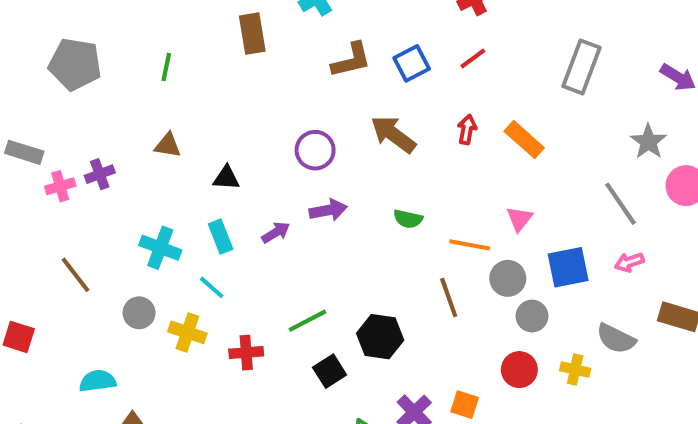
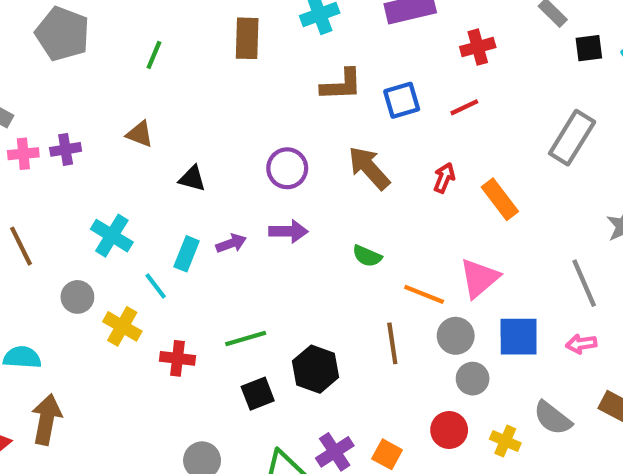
pink triangle: (520, 219) -> (479, 278), size x1.5
cyan rectangle: (221, 237) -> (187, 254), moved, turned 32

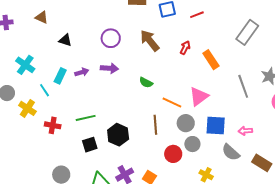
gray line: (584, 283) -> (243, 86), moved
gray semicircle: (553, 418) -> (231, 152), moved
red circle: (449, 430) -> (173, 154), moved

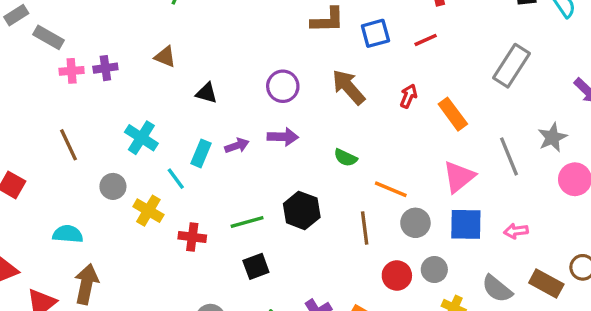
pink triangle: (199, 96) -> (459, 177), moved
black hexagon: (118, 135) -> (302, 210), moved
gray circle: (192, 144) -> (434, 270), moved
gray semicircle: (231, 152) -> (497, 289), moved

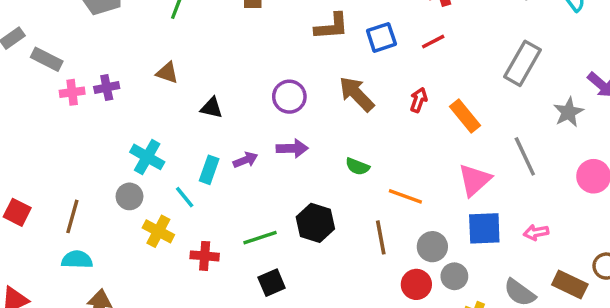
gray star: (552, 137) -> (568, 112), moved
brown line: (68, 145) -> (72, 216), moved, turned 44
gray circle: (113, 186) -> (129, 196), moved
gray circle: (415, 223) -> (432, 247), moved

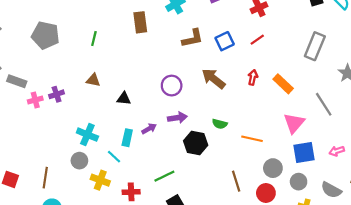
black hexagon: (315, 223) -> (196, 143), moved
brown line: (381, 237) -> (236, 181), moved
gray circle: (454, 276) -> (299, 182), moved

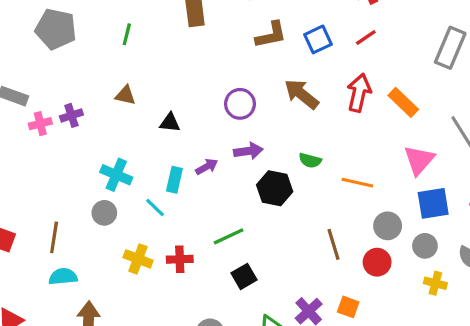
red arrow: (253, 77) -> (359, 93), size x1.6
yellow cross: (100, 180) -> (138, 259), moved

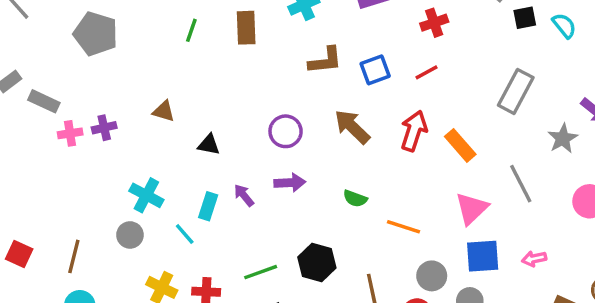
green line: (127, 34) -> (191, 30), moved
purple arrow: (207, 167) -> (244, 195), turned -105
black hexagon: (275, 188) -> (317, 262), moved

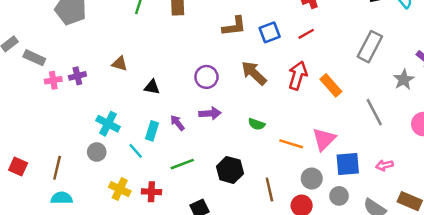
pink triangle: (472, 208) -> (324, 139), moved
green line: (261, 272) -> (182, 164), moved

